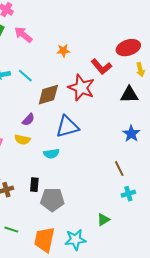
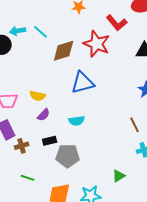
purple semicircle: (28, 120) -> (44, 115), moved
cyan semicircle: (51, 154) -> (77, 121), moved
black rectangle: (34, 185) -> (50, 141), turned 72
green line: (11, 230) -> (28, 178), moved

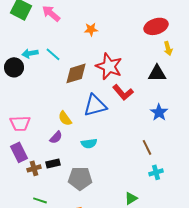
red L-shape: (117, 23) -> (123, 92), moved
yellow semicircle: (38, 96) -> (65, 118), moved, turned 42
black rectangle: (50, 141) -> (53, 163), moved

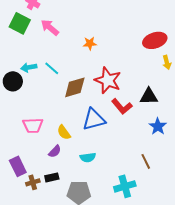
black triangle: (157, 73) -> (149, 96), moved
pink trapezoid: (20, 123) -> (33, 125), moved
cyan cross: (156, 172) -> (125, 186), moved, size x1.5

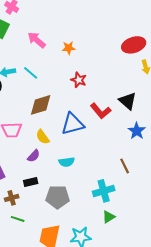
pink arrow: (50, 27) -> (37, 40), moved
red star: (108, 80) -> (79, 80), moved, size x0.6
brown diamond: (75, 87) -> (41, 105), moved
black triangle: (149, 96) -> (128, 101), turned 42
brown cross: (33, 182) -> (12, 198), moved

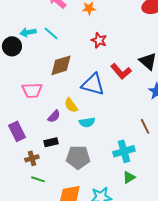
blue triangle: (73, 124) -> (93, 84), turned 30
yellow semicircle: (43, 137) -> (71, 105), moved

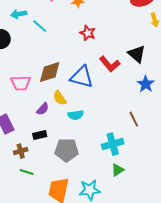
cyan arrow: (28, 32) -> (19, 14), moved
brown diamond: (61, 65) -> (50, 72), moved

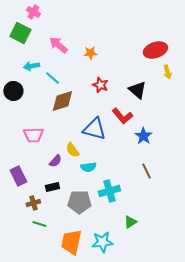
black triangle: (137, 54) -> (137, 90), moved
brown diamond: (50, 72) -> (62, 101), moved
blue star: (146, 84) -> (143, 136), moved
cyan cross: (113, 144) -> (109, 191), moved

